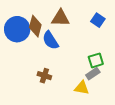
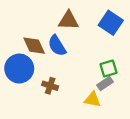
blue square: (98, 20) -> (111, 23), size x1.5
brown diamond: (35, 26) -> (34, 46), moved, turned -40
blue circle: (17, 29) -> (19, 69), moved

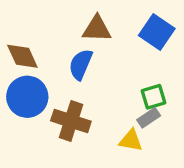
brown diamond: (34, 46) -> (22, 56), moved
blue semicircle: (57, 46) -> (81, 64), turned 55
brown cross: (50, 86) -> (71, 121), size x1.6

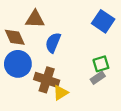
brown triangle: (97, 29) -> (35, 19), moved
yellow triangle: (131, 140) -> (60, 93), moved, turned -42

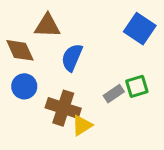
blue circle: (18, 64) -> (24, 86), size x0.7
gray rectangle: (98, 78) -> (114, 94), moved

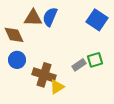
blue semicircle: (72, 58) -> (50, 17), moved

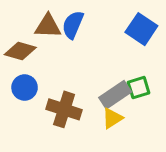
brown diamond: (14, 35) -> (20, 51), turned -50
gray rectangle: (79, 65) -> (115, 95), size x1.5
yellow triangle: (57, 87) -> (112, 118), moved

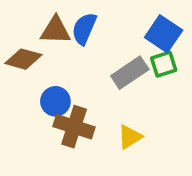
blue circle: (25, 88) -> (55, 101), moved
green square: (139, 88) -> (164, 64), moved
gray rectangle: (115, 95) -> (130, 73), moved

